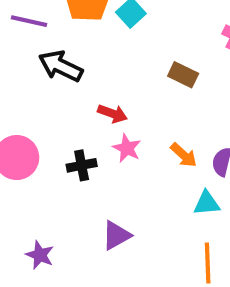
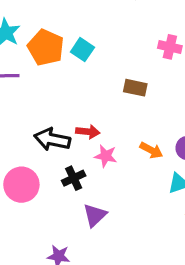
black arrow: (61, 66) -> (52, 139), moved
purple triangle: (116, 235) -> (95, 215), moved

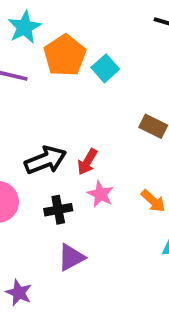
red arrow: (88, 132) -> (87, 162), turned 100
black arrow: (52, 139) -> (45, 160), turned 132

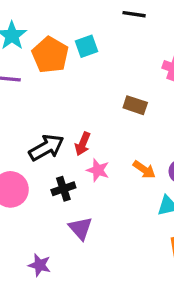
cyan square: (105, 68) -> (86, 46), moved, turned 30
purple triangle: (71, 257) -> (80, 228), turned -35

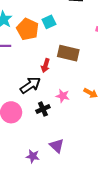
brown rectangle: (135, 105) -> (68, 53), moved, size x1.5
red arrow: (83, 144) -> (45, 66), moved
purple triangle: (80, 228) -> (57, 146), moved

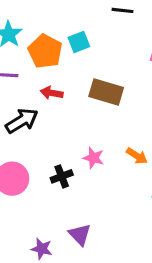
red arrow: (45, 66) -> (52, 93), moved, turned 80
black arrow: (30, 85) -> (22, 121), moved

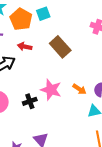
brown rectangle: (106, 92) -> (60, 47), turned 30
pink star: (93, 158) -> (51, 90), size x1.5

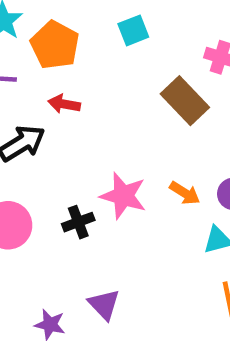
cyan square: (43, 14) -> (133, 30), moved
brown rectangle: (60, 47) -> (185, 101), moved

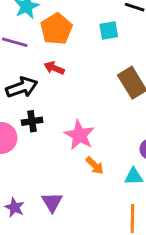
orange arrow: (185, 193) -> (95, 165), moved
black cross: (78, 222) -> (32, 121), moved

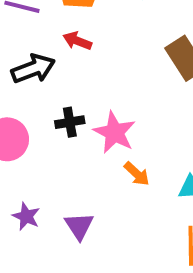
black cross: (32, 121) -> (70, 122), moved
purple star: (15, 207) -> (26, 216), moved

